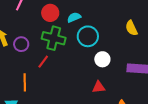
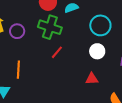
cyan circle: (88, 36) -> (100, 25), moved
red line: (43, 62) -> (57, 52), moved

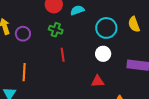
green cross: (50, 27) -> (56, 30), size x0.6
red line: (57, 52) -> (63, 55), turned -48

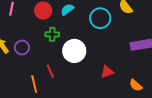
white circle: (103, 54) -> (74, 51), moved, size x1.5
red line: (63, 55) -> (50, 71), moved

